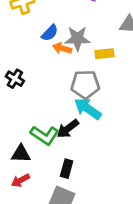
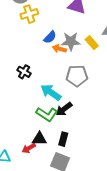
yellow rectangle: (104, 54) -> (92, 43), moved, turned 56
cyan arrow: (88, 109) -> (51, 92), moved
black triangle: (21, 154) -> (39, 139), moved

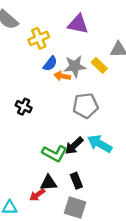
yellow cross: (29, 14) -> (39, 38), moved
cyan arrow: (51, 92) -> (100, 144), moved
black rectangle: (63, 139) -> (76, 181), turned -32

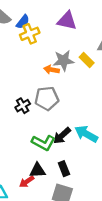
blue semicircle: (50, 64) -> (23, 22), moved
gray pentagon: (85, 106) -> (47, 98), moved
black cross: (24, 107) -> (23, 106), moved, turned 32

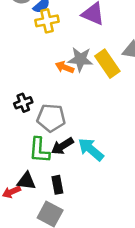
yellow rectangle: (87, 60) -> (107, 64), size x1.5
gray pentagon: (47, 98) -> (51, 118), moved
green L-shape: (43, 143) -> (39, 150), turned 55

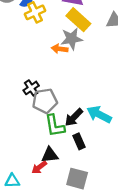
yellow rectangle: (107, 64) -> (78, 20), moved
gray pentagon: (51, 118) -> (45, 101), moved
black rectangle: (57, 185) -> (79, 141), moved

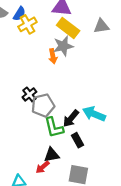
orange arrow: (60, 49) -> (53, 56), turned -104

